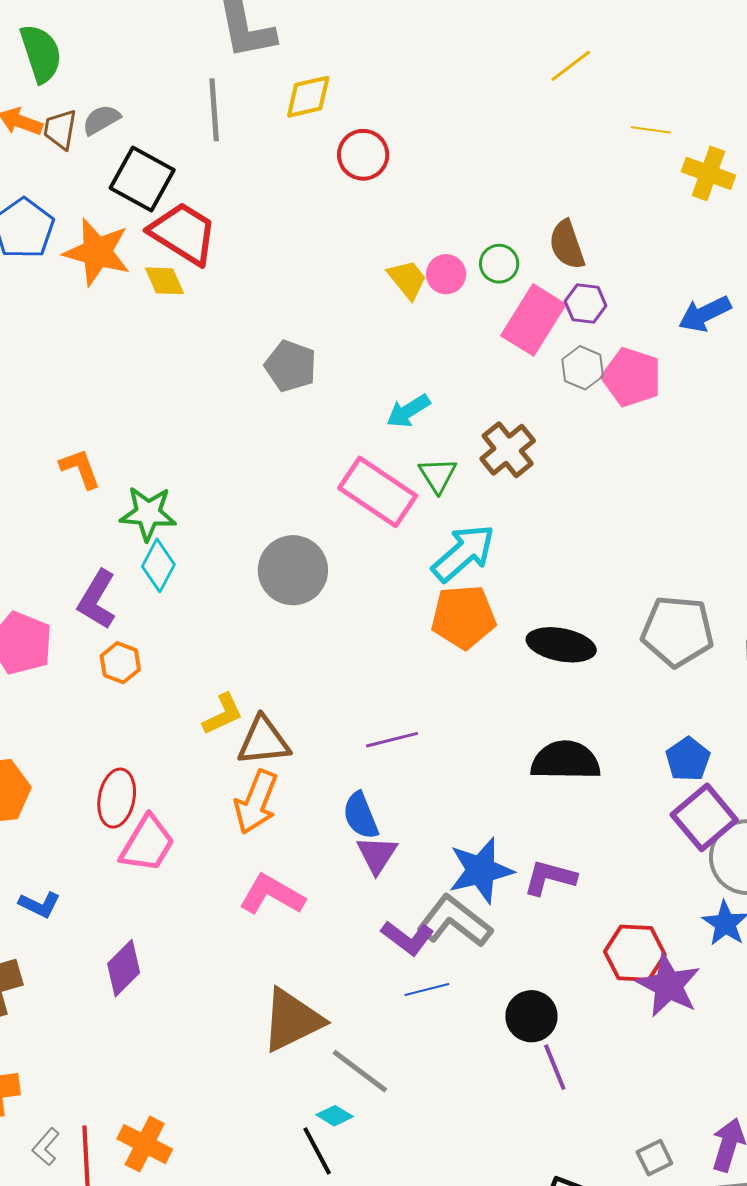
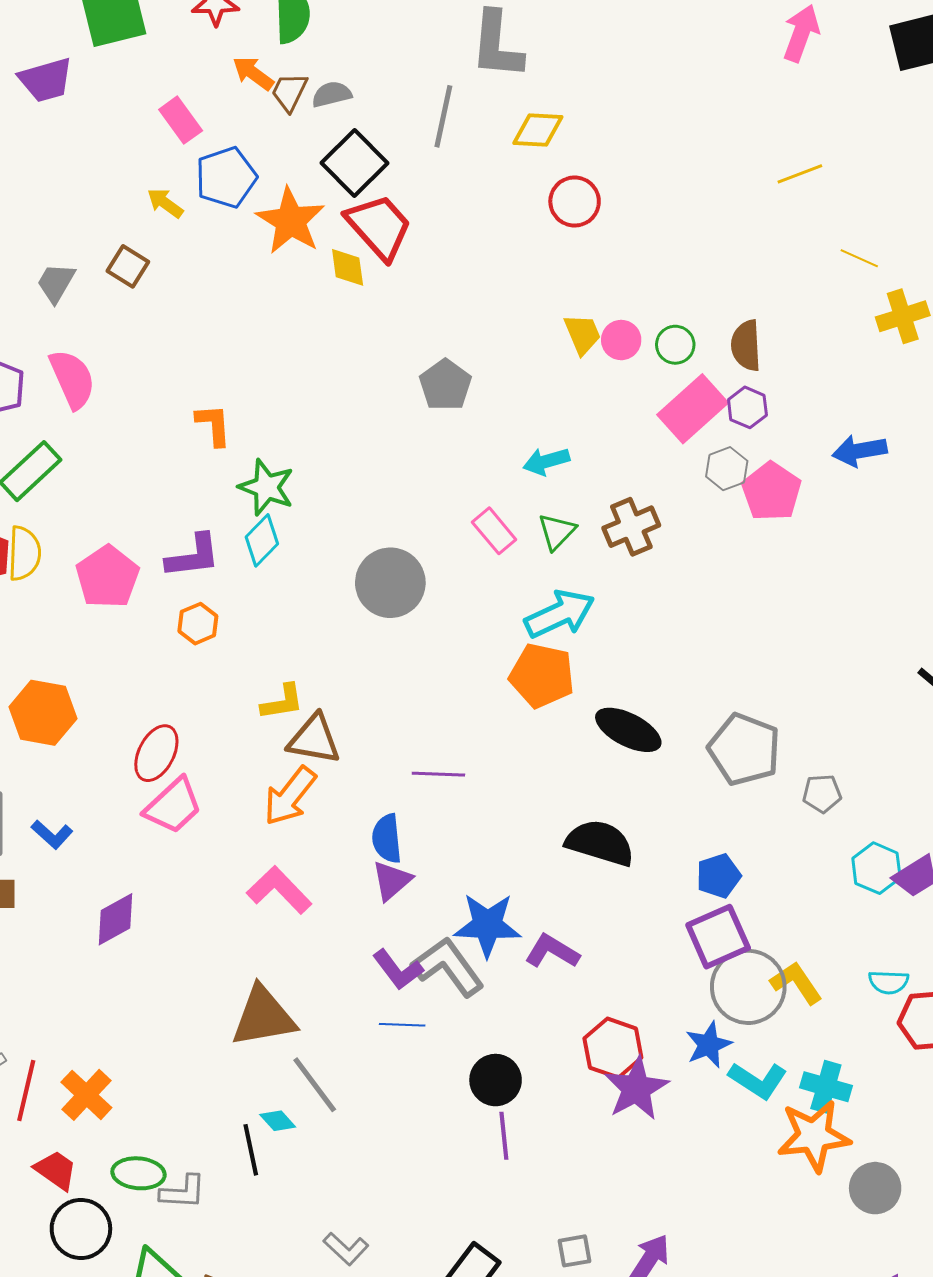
yellow cross: (709, 173) -> (903, 316), turned 36
pink rectangle: (378, 492) -> (494, 531), size x0.6
purple L-shape: (97, 600) -> (193, 556), turned -144

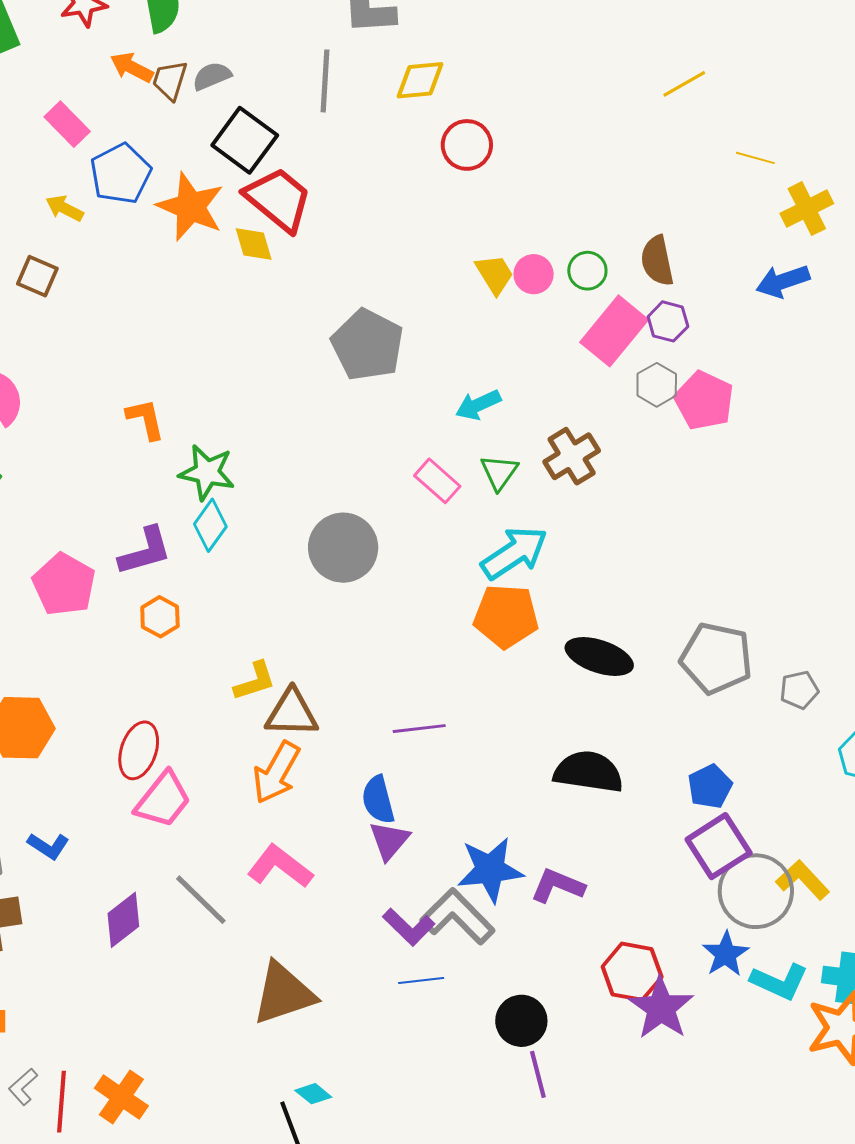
gray pentagon: (445, 385) -> (367, 345), size x1.4
blue arrow: (860, 451) -> (783, 281), moved
gray line: (315, 1085) -> (201, 900), moved

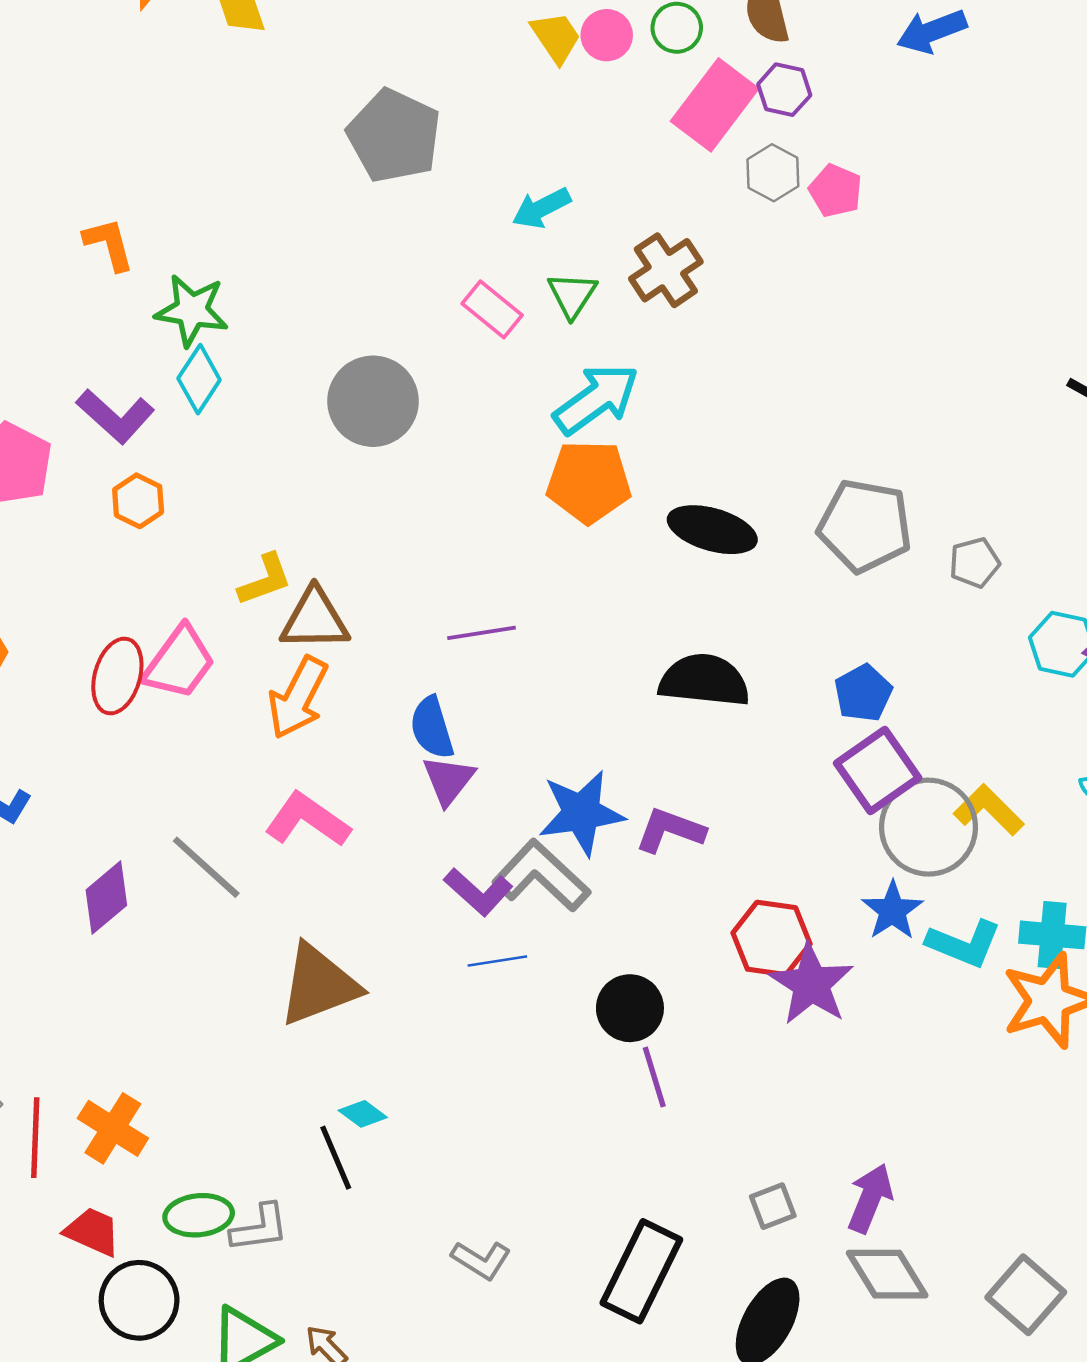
pink pentagon: (704, 400) -> (835, 191), size x0.7
purple L-shape: (145, 551) -> (115, 416), turned 60
pink trapezoid: (163, 800) -> (179, 663), moved

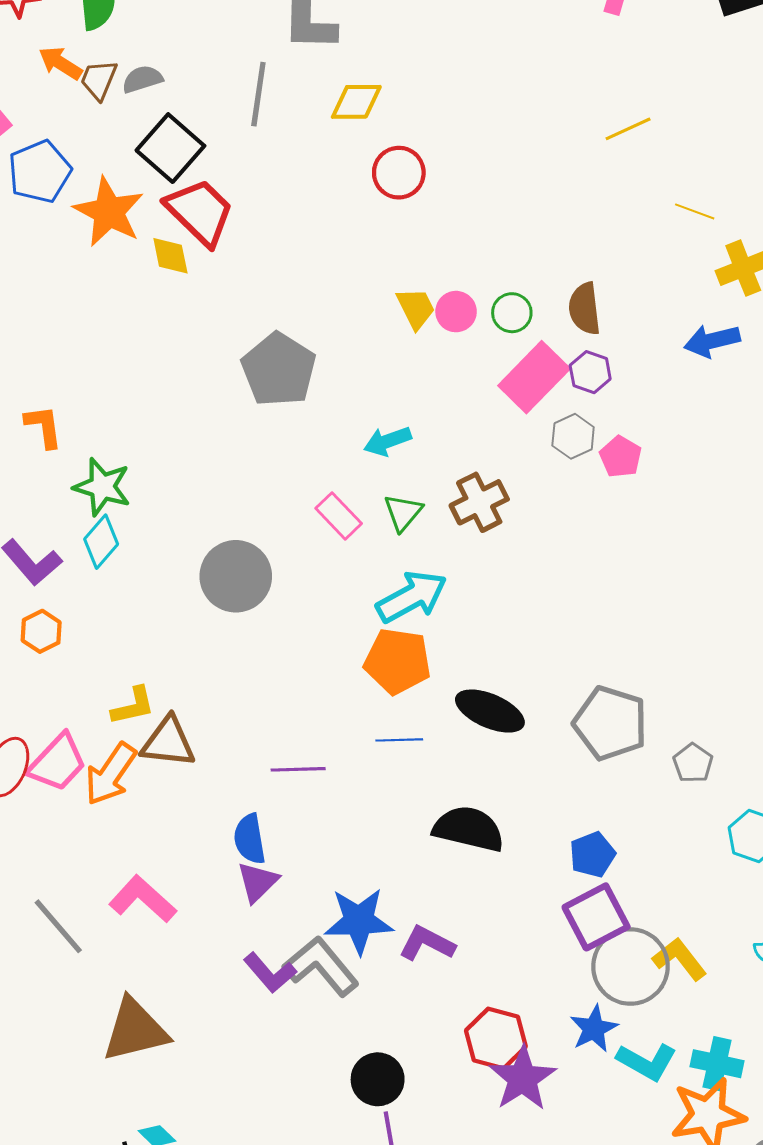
gray pentagon: (975, 563) -> (693, 763), turned -30
orange arrow: (298, 698) -> (111, 774), moved
blue line: (497, 961) -> (399, 740), moved

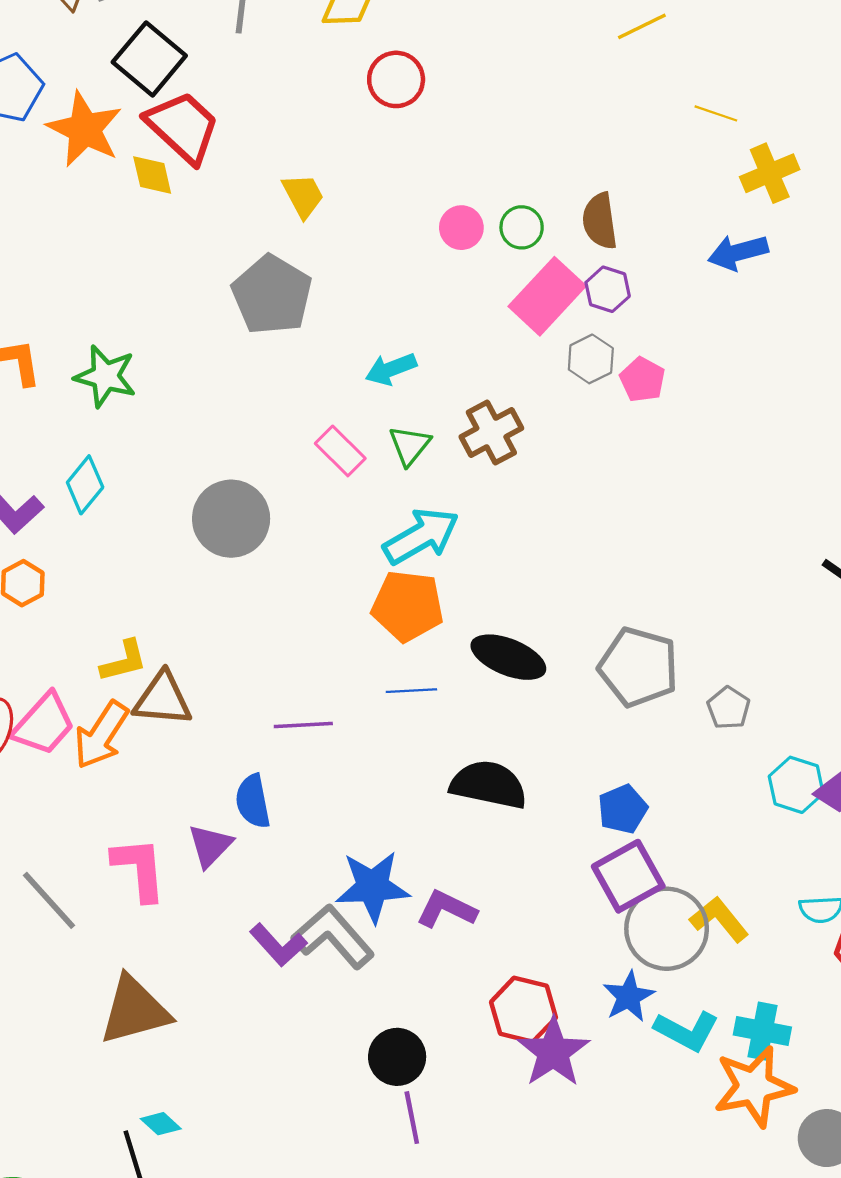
yellow trapezoid: (416, 308) -> (303, 196), moved
green star: (102, 487) -> (105, 376), moved
purple triangle: (258, 882) -> (210, 846), moved
pink L-shape: (143, 899) -> (139, 869), turned 44

